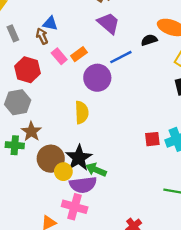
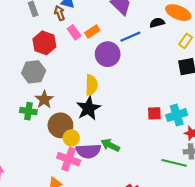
black star: (79, 158) -> (88, 108), moved
green arrow: (96, 170) -> (110, 145), moved
pink cross: (75, 207) -> (69, 159), moved

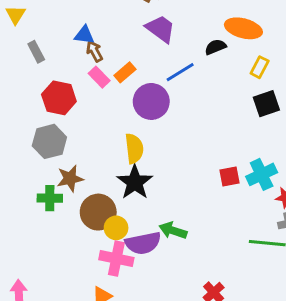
brown arrow: (59, 13) -> (94, 51), moved
brown star: (44, 99) -> (70, 179), turned 30

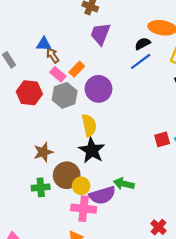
purple trapezoid: (161, 29) -> (100, 34), turned -100
blue line: (180, 72) -> (141, 61), moved
gray hexagon: (49, 141) -> (65, 95), moved
green cross: (50, 198) -> (41, 187), moved

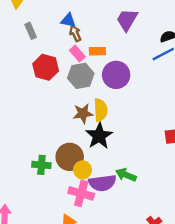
orange rectangle: (77, 69) -> (97, 51), turned 35
brown star: (43, 152) -> (83, 113), moved

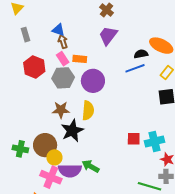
yellow semicircle: (101, 110) -> (88, 110), moved

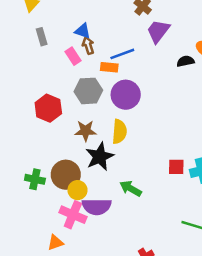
purple trapezoid: (108, 35) -> (158, 31), moved
pink rectangle: (63, 59) -> (73, 56), moved
red hexagon: (34, 67) -> (48, 108), moved
blue line: (135, 68) -> (122, 54), moved
green arrow: (91, 166) -> (131, 188), moved

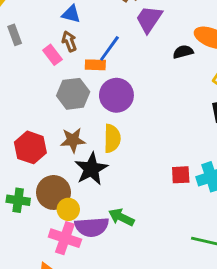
blue triangle: (83, 31) -> (71, 14), moved
blue line: (122, 54) -> (109, 48), turned -30
red hexagon: (48, 108) -> (30, 147), moved
green arrow: (131, 188) -> (121, 217), moved

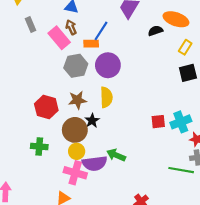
pink rectangle: (52, 55) -> (59, 38), size x1.5
black star: (91, 169) -> (92, 121), size x0.6
brown circle: (53, 192) -> (75, 130), moved

